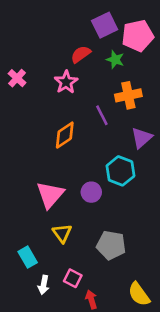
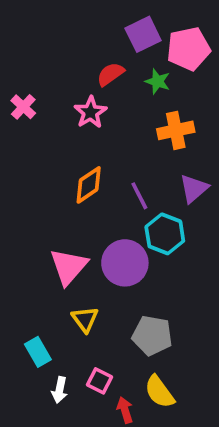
purple line: (102, 115) -> (139, 196), moved
purple circle: (91, 192) -> (125, 263), size x1.6
yellow semicircle: (139, 294) -> (159, 392), moved

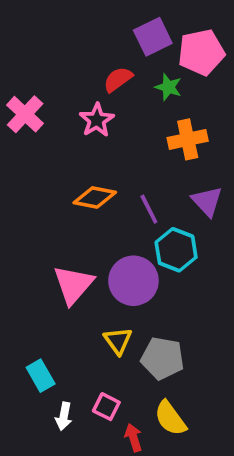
pink cross: (23, 107) -> (25, 114), size x1.4
orange diamond: (89, 185) -> (95, 197), turned 45
purple triangle: (194, 189) -> (207, 201), turned -32
yellow triangle: (85, 319) -> (118, 341), moved

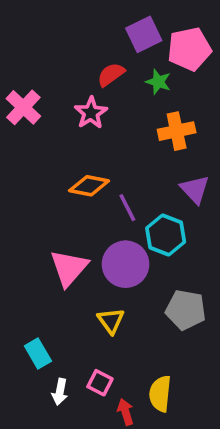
purple line: (149, 209) -> (127, 208), moved
gray pentagon: (163, 358) -> (186, 310), moved
yellow semicircle: (170, 418) -> (160, 394), turned 42

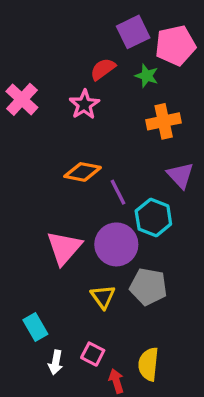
gray pentagon: (186, 310) -> (148, 287), moved

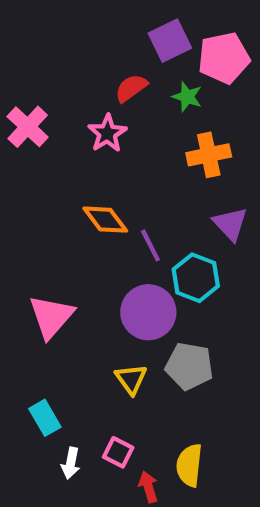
orange diamond: (83, 172) -> (105, 220), turned 42
pink triangle: (64, 248) -> (51, 317), moved

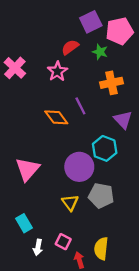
purple line: (150, 245) -> (80, 106), moved

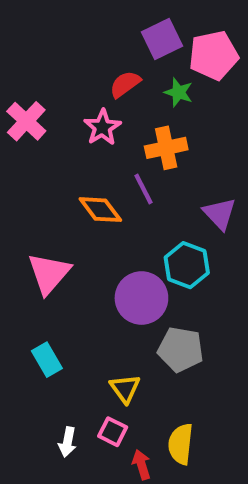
orange cross: (111, 83) -> (166, 148), moved
pink triangle: (28, 169) -> (49, 273), moved
yellow triangle: (70, 203) -> (125, 389), moved
cyan rectangle: (24, 223) -> (47, 360), moved

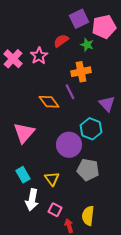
pink star: (102, 127) -> (39, 56), moved
yellow triangle: (125, 389) -> (52, 179), moved
white arrow: (67, 442) -> (32, 200), moved, size x1.5

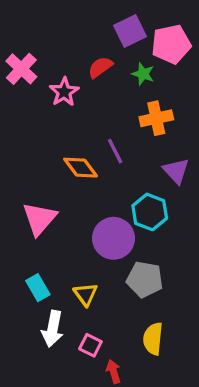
pink cross: (13, 59) -> (21, 69), moved
orange cross: (81, 72) -> (156, 118), moved
yellow semicircle: (88, 216) -> (153, 339), moved

